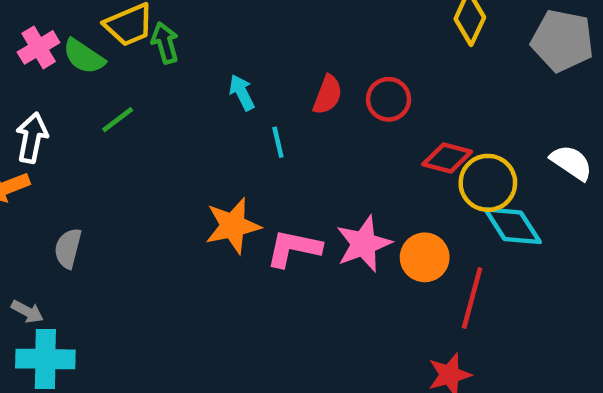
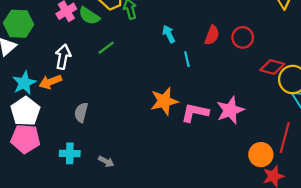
orange circle: (425, 257) -> (261, 155), moved
gray arrow: (27, 312) -> (106, 161), moved
cyan cross: (45, 359) -> (70, 153), moved, size x0.7

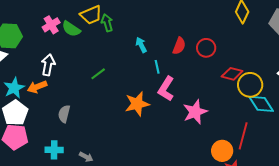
green line: (106, 48) -> (98, 74), moved
pink L-shape: (195, 112) -> (166, 89), moved, turned -70

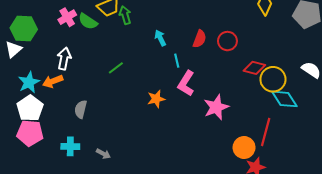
orange star: (137, 104) -> (156, 99), size x0.7

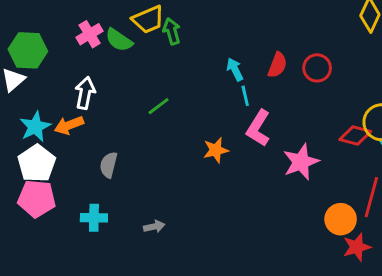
cyan arrow: (160, 38) -> (235, 69), moved
red diamond: (254, 68) -> (355, 135), moved
gray arrow: (103, 154) -> (154, 227), moved, turned -40

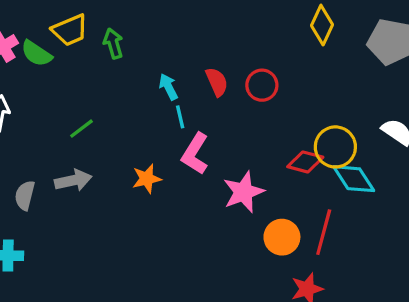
green arrow: (172, 31) -> (113, 43), moved
red semicircle: (277, 65) -> (217, 82), turned -45
orange circle: (341, 219) -> (282, 237), moved
gray arrow: (154, 227) -> (73, 180), moved, size x1.5

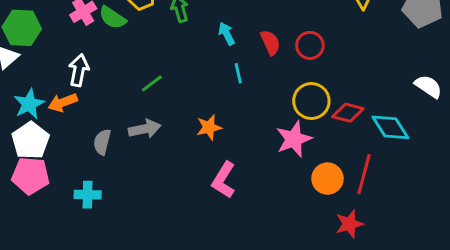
cyan arrow: (168, 87) -> (227, 34), moved
yellow circle: (335, 147) -> (311, 101), moved
pink L-shape: (195, 154) -> (224, 180), moved

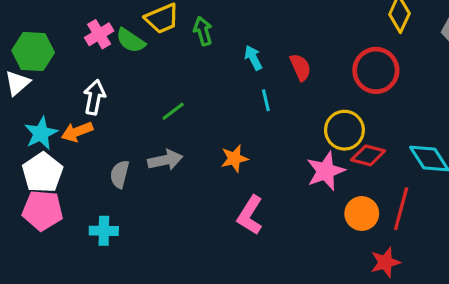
red circle: (310, 45) -> (376, 70), moved, size x1.5
red diamond: (348, 113) -> (368, 155), moved

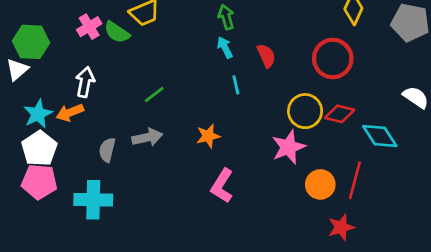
green arrow: (203, 31) -> (226, 17), moved
red diamond: (368, 155) -> (340, 114), moved
cyan cross: (104, 231) -> (93, 200), size x1.5

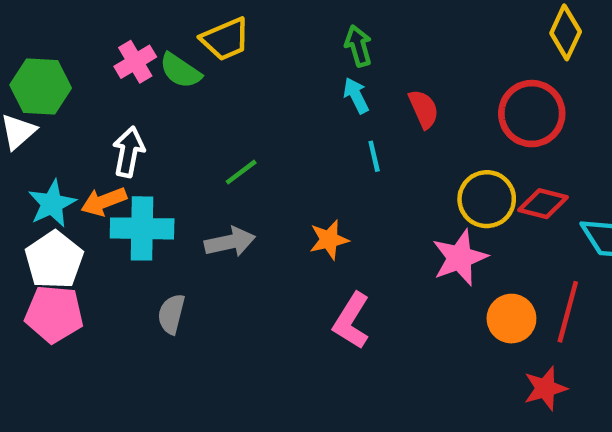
gray semicircle: (107, 150) -> (171, 314), moved
cyan cross: (93, 200) -> (142, 228), moved

